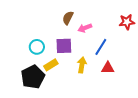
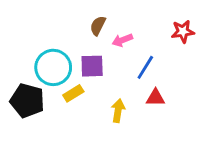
cyan circle: (37, 47) -> (53, 67), size x1.6
yellow arrow: (82, 65) -> (118, 111), moved
black pentagon: (33, 77) -> (27, 101), moved, turned -30

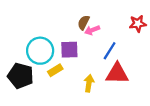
brown semicircle: (98, 26) -> (84, 23), moved
red triangle: (155, 98) -> (117, 74), size x1.6

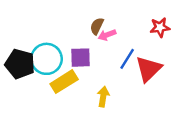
yellow rectangle: (55, 70) -> (64, 82), size x1.5
red triangle: (117, 74) -> (149, 69), moved, turned -45
black pentagon: (21, 76) -> (20, 64), moved

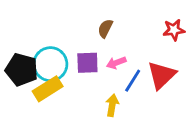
pink arrow: (107, 35) -> (116, 63), moved
blue line: (127, 59) -> (133, 81), moved
yellow rectangle: (64, 82) -> (48, 89), moved

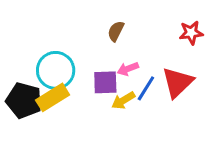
purple square: (87, 63) -> (105, 82), moved
black pentagon: (22, 70) -> (24, 100), moved
yellow arrow: (112, 105) -> (123, 100), moved, turned -130

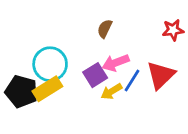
pink arrow: (128, 69) -> (116, 63), size x1.4
purple square: (105, 82) -> (95, 75), turned -30

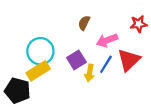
pink arrow: (116, 63) -> (107, 40), moved
black pentagon: (21, 91) -> (17, 91), moved
yellow arrow: (112, 91) -> (90, 73), turned -49

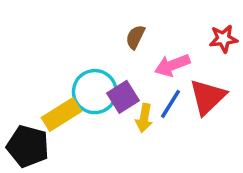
cyan circle: (40, 51) -> (95, 92), moved

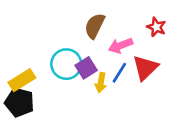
brown semicircle: (135, 37) -> (95, 26), size x1.5
red star: (223, 39) -> (156, 27), turned 30
yellow rectangle: (61, 115) -> (22, 80), moved

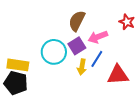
purple square: (86, 68) -> (77, 46), moved
red triangle: (145, 68) -> (118, 75), moved, turned 40
yellow rectangle: (22, 80) -> (18, 65), turned 40

